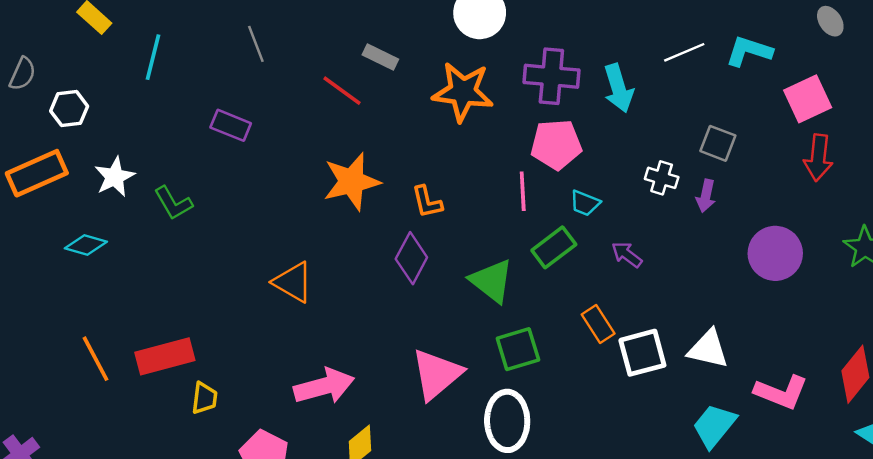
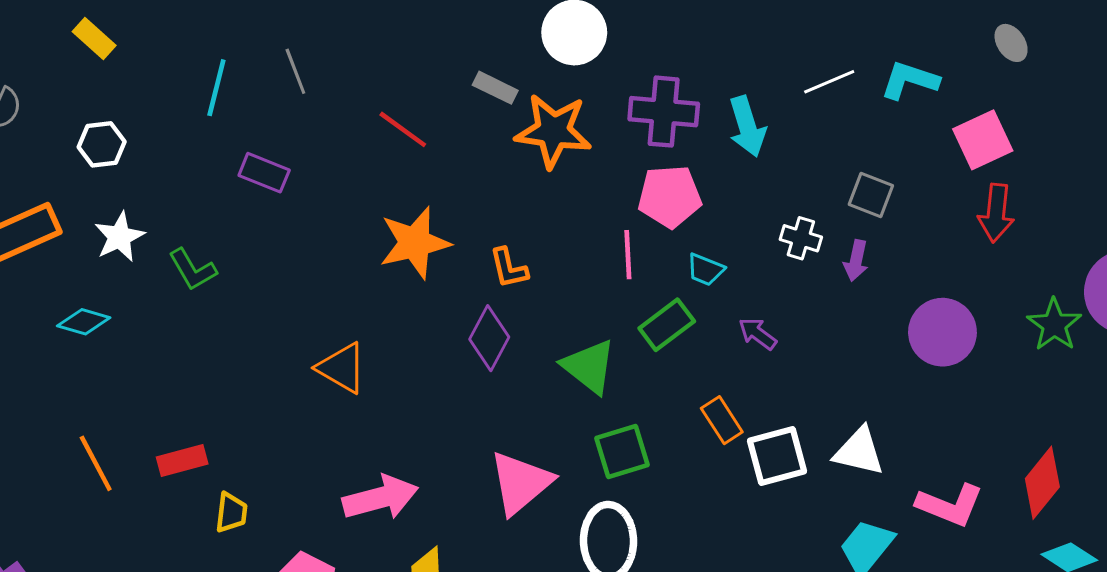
cyan line: (153, 57) -> (216, 88), moved
gray rectangle: (380, 57) -> (495, 88), moved
white hexagon: (69, 109) -> (102, 144), moved
red rectangle: (165, 356) -> (182, 460), size x0.7

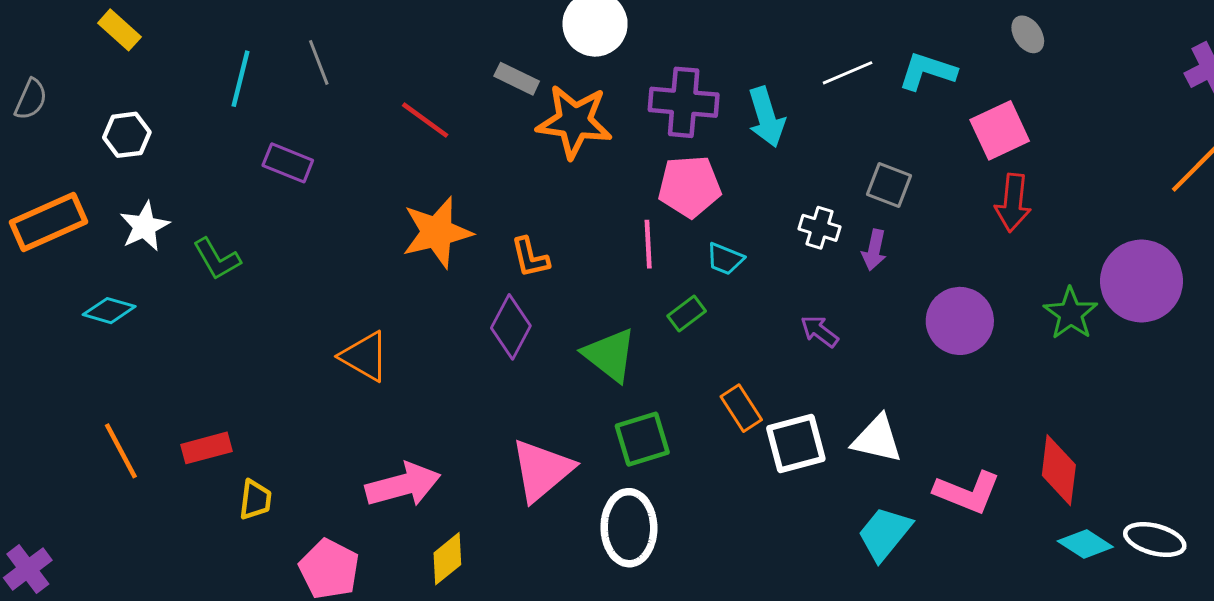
green rectangle: (667, 325) -> (687, 314), size x0.7
purple arrow: (758, 334) -> (820, 331), moved
red diamond: (1042, 483) -> (1059, 470), turned -32

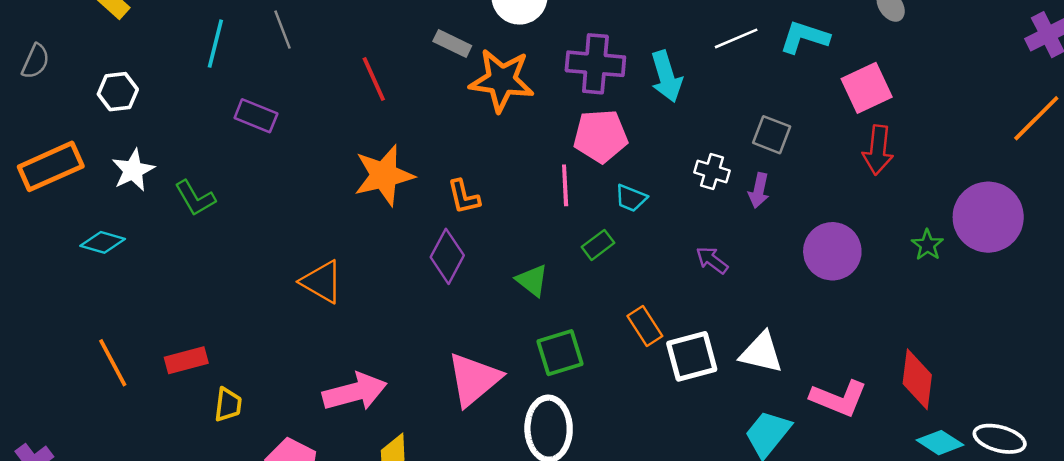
red line: (425, 120) -> (374, 79), turned 30
green star: (1071, 314) -> (927, 245), size x0.7
green triangle: (610, 355) -> (532, 280), size x0.7

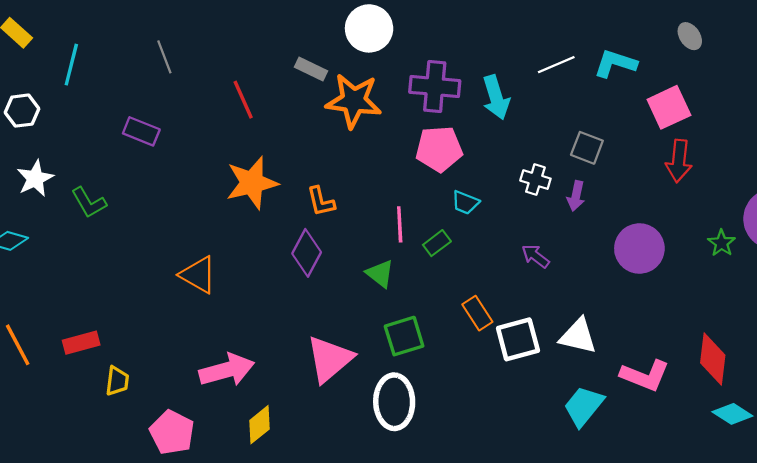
cyan line: (215, 44) -> (71, 65), moved
pink line: (565, 185) -> (400, 224), moved

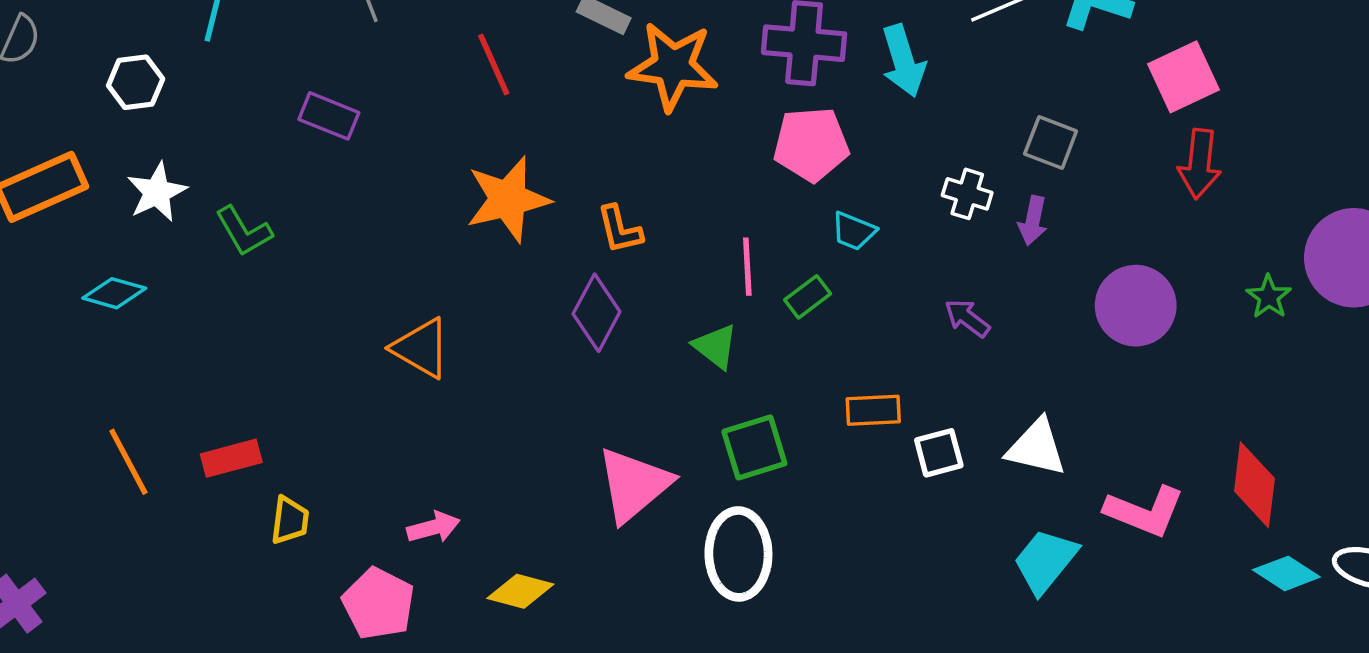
orange rectangle: (477, 313) -> (873, 410), turned -60
white square: (518, 339) -> (939, 453), size x0.7
pink arrow: (227, 370) -> (433, 527), moved, size x0.6
yellow diamond: (260, 425) -> (520, 591), turned 54

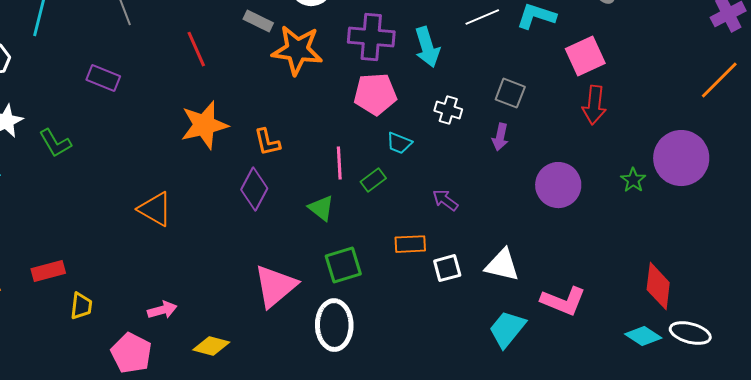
white cross: (967, 194) -> (448, 110), moved
purple arrow: (967, 318) -> (445, 200), moved
red diamond: (1254, 485) -> (658, 286), moved

